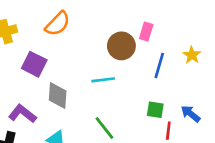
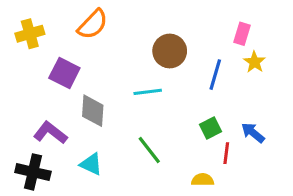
pink rectangle: (146, 32) -> (242, 34), moved
green square: (155, 110) -> (211, 128), turned -36

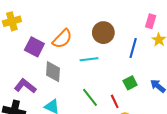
orange semicircle: (93, 24) -> (62, 39), moved
red line: (226, 153) -> (115, 101), moved, turned -32

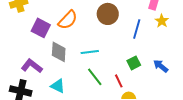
cyan line: (89, 59) -> (90, 52), moved

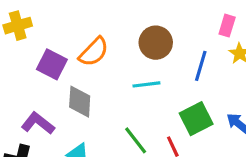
cyan line: (90, 52) -> (146, 84), moved
green square: (134, 63) -> (196, 119), size x1.5

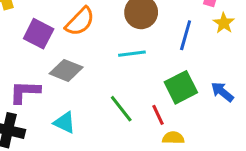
gray diamond: (80, 102) -> (66, 70), turned -72
purple L-shape: (38, 123) -> (25, 92), turned -36

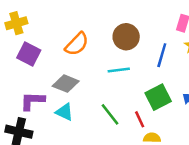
purple square: (39, 34) -> (29, 54), moved
cyan triangle: (65, 123) -> (64, 112), moved

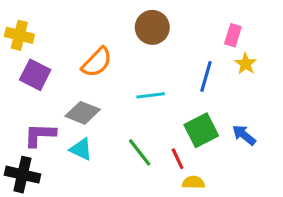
yellow cross: (16, 23) -> (19, 35), turned 30
brown circle: (126, 37) -> (152, 27), moved

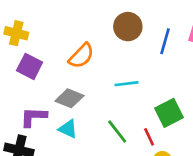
blue line: (206, 76) -> (165, 41), moved

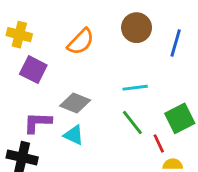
orange semicircle: (81, 56) -> (81, 42), moved
green line: (117, 132) -> (132, 123), moved

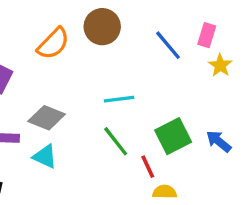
brown circle: (137, 28) -> (102, 27), moved
blue line: (176, 43) -> (168, 45), turned -56

